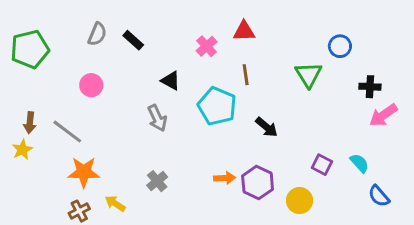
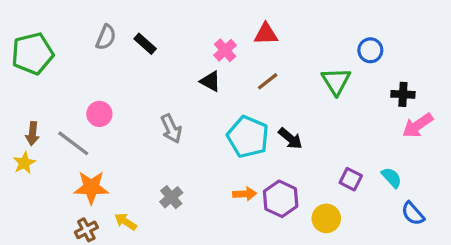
brown line: (246, 75) -> (268, 81), turned 60
black triangle: (171, 81) -> (210, 81), moved
pink circle: (91, 85) -> (99, 114), moved
cyan pentagon: (217, 106) -> (248, 137), moved

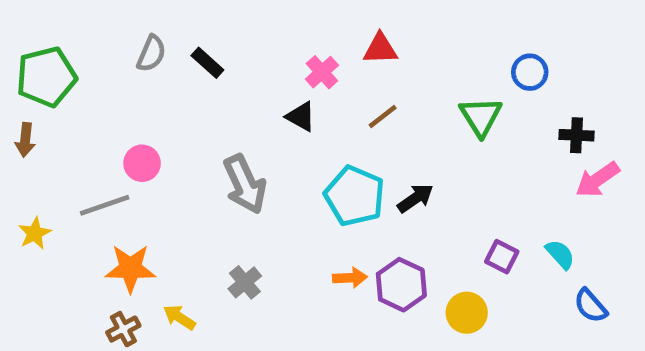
gray arrow: (171, 129) -> (245, 184), size x1.4
brown arrow: (32, 134) -> (25, 140), moved
black arrow: (290, 138) -> (415, 198), turned -75
gray line: (73, 143) -> (105, 205), turned -56

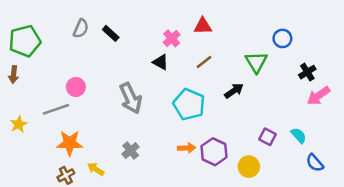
black cross: (576, 135) -> (307, 72), turned -35
black arrow: (415, 198) -> (234, 91), moved

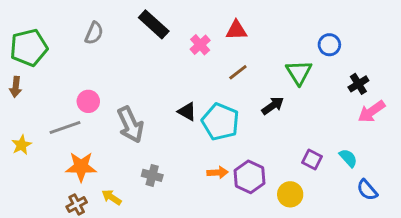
black rectangle: (111, 33) -> (154, 24), moved, size x1.5
black triangle: (160, 62) -> (187, 112), moved
gray arrow: (131, 98) -> (130, 125), moved
gray cross: (131, 150) -> (152, 175), turned -35

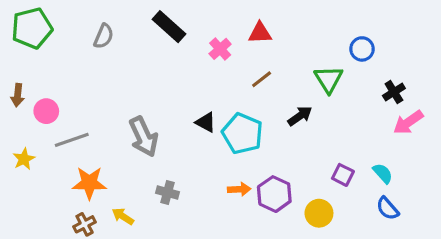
green pentagon: (29, 48) -> (32, 28), moved
pink circle: (88, 101) -> (46, 111), moved
blue semicircle: (367, 190) -> (388, 208), moved

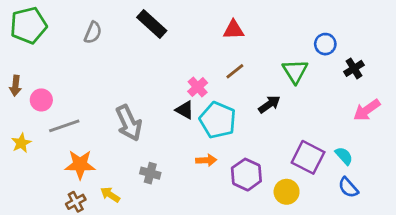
pink cross: (220, 49) -> (198, 87), moved
black cross: (394, 92) -> (354, 68), moved
purple square: (343, 175) -> (308, 157), size x1.6
orange arrow: (239, 189) -> (206, 160), moved

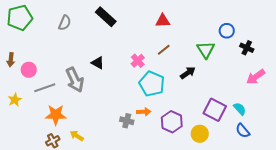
black cross: (354, 68) -> (247, 48), turned -32
black triangle: (185, 110) -> (98, 63), moved
gray arrow: (129, 123) -> (75, 80), moved
gray cross: (150, 173) -> (127, 121), moved

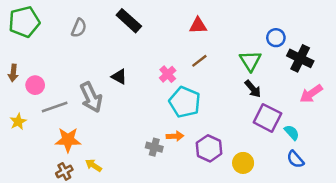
black cross: (247, 48) -> (300, 58), size x1.5
black arrow: (188, 73) -> (253, 89), moved, turned 84
purple square: (215, 110) -> (267, 118), moved

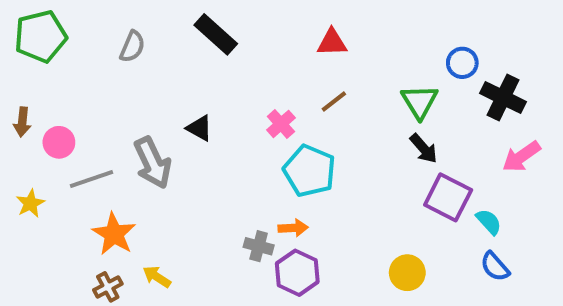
orange star: (68, 140) -> (114, 234), turned 30
purple hexagon: (209, 148) -> (297, 273), moved

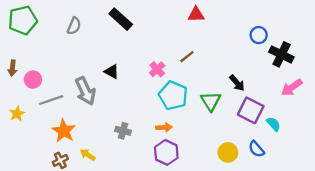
red triangle: (332, 42) -> (196, 15), moved
green triangle: (419, 102) -> (211, 101), moved
gray cross: (259, 246) -> (123, 131), moved
blue semicircle: (495, 267) -> (256, 149), moved

